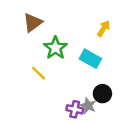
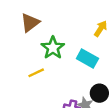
yellow line: (39, 73) -> (36, 73), turned -70

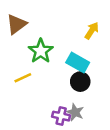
black circle: (99, 93) -> (80, 82), moved

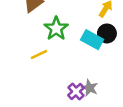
black circle: (80, 82) -> (107, 33), moved
purple cross: (61, 116) -> (76, 92), turned 35

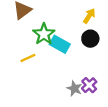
cyan rectangle: (92, 40) -> (60, 44), moved
purple cross: (76, 92) -> (89, 85), moved

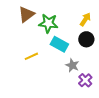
green star: (44, 34) -> (48, 23), moved, turned -30
gray star: (74, 89) -> (72, 65), moved

